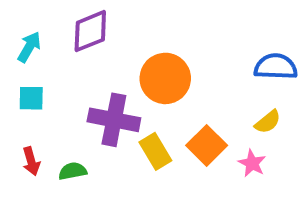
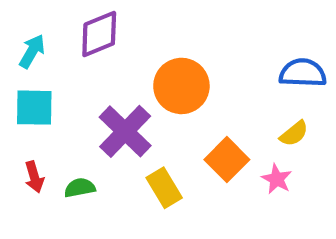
cyan square: (31, 98) -> (34, 108), size x1.4
purple cross: (114, 120) -> (125, 131), turned 33
yellow rectangle: (155, 151) -> (164, 188), moved

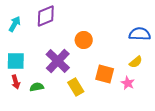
orange circle: (181, 86) -> (84, 40), size x0.7
cyan square: (34, 108) -> (16, 61), moved
orange square: (227, 160) -> (105, 74), turned -30

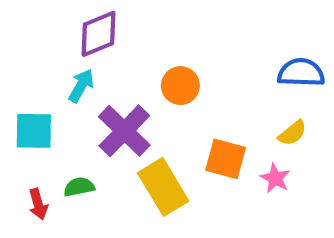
cyan arrow: (15, 24) -> (81, 86), moved
red arrow: (16, 82) -> (38, 204), moved
yellow rectangle: (76, 87) -> (163, 187), size x1.4

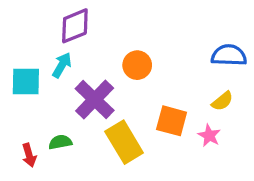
cyan square: (34, 131) -> (26, 81), moved

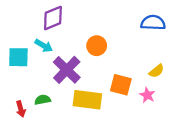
blue semicircle: (229, 55) -> (153, 23), moved
cyan arrow: (62, 65) -> (44, 46), turned 90
yellow rectangle: (124, 142) -> (87, 100), turned -52

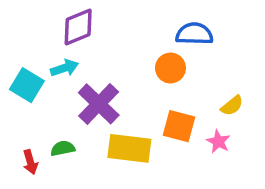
blue semicircle: (153, 23) -> (194, 34), moved
cyan arrow: (44, 46) -> (64, 68), turned -48
orange circle: (97, 46) -> (170, 68), moved
cyan square: (18, 57) -> (27, 85), turned 30

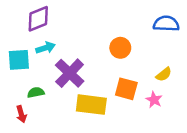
purple diamond: (78, 27) -> (38, 19), moved
blue semicircle: (194, 34) -> (166, 24), moved
cyan square: (27, 85) -> (19, 60), turned -35
green semicircle: (63, 148) -> (36, 92), moved

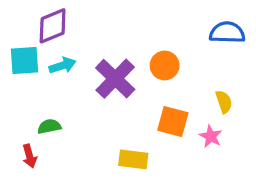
cyan square: (19, 60) -> (25, 61), moved
purple cross: (70, 73) -> (115, 79), moved
yellow semicircle: (164, 74) -> (224, 102), turned -70
yellow rectangle: (91, 105) -> (133, 159), moved, size x0.7

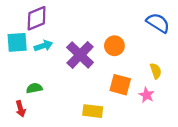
blue semicircle: (227, 33) -> (158, 23), turned 30

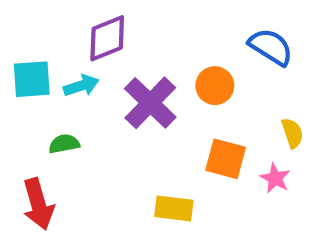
purple diamond: (37, 18) -> (107, 38), moved
blue semicircle: (158, 23) -> (271, 47), moved
green semicircle: (34, 88) -> (64, 144), moved
red arrow: (21, 109) -> (38, 204), size x1.6

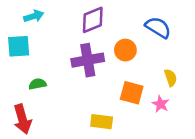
purple diamond: (107, 38) -> (93, 20), moved
cyan arrow: (81, 86) -> (34, 16), moved
purple cross: (150, 103) -> (88, 60), turned 36

